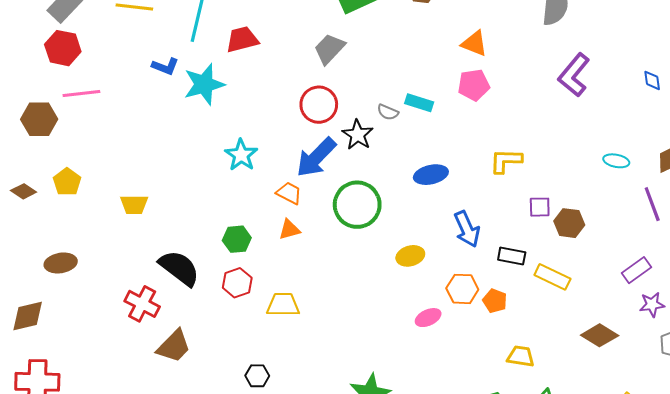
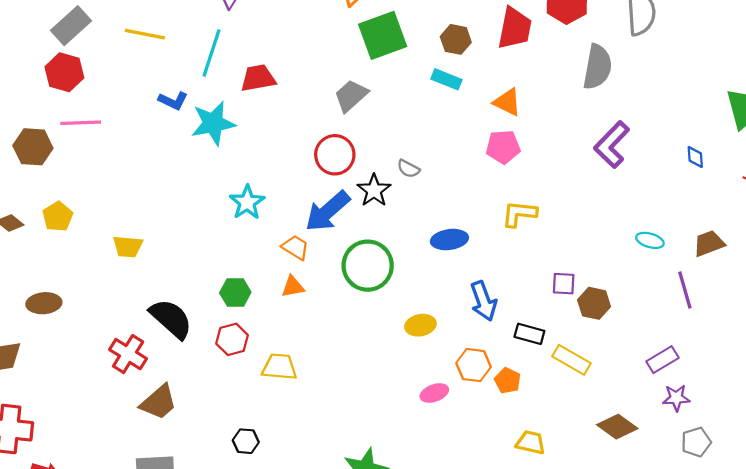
cyan rectangle: (419, 103) -> (446, 79), moved
yellow L-shape: (506, 161) -> (519, 214), moved

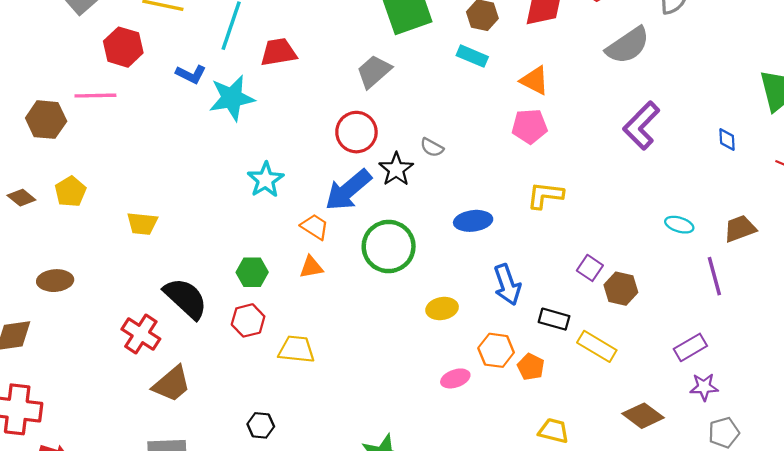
gray semicircle: (597, 67) -> (628, 45), turned 45
red hexagon: (64, 72) -> (123, 47), moved
purple square: (564, 284) -> (590, 268), turned 30

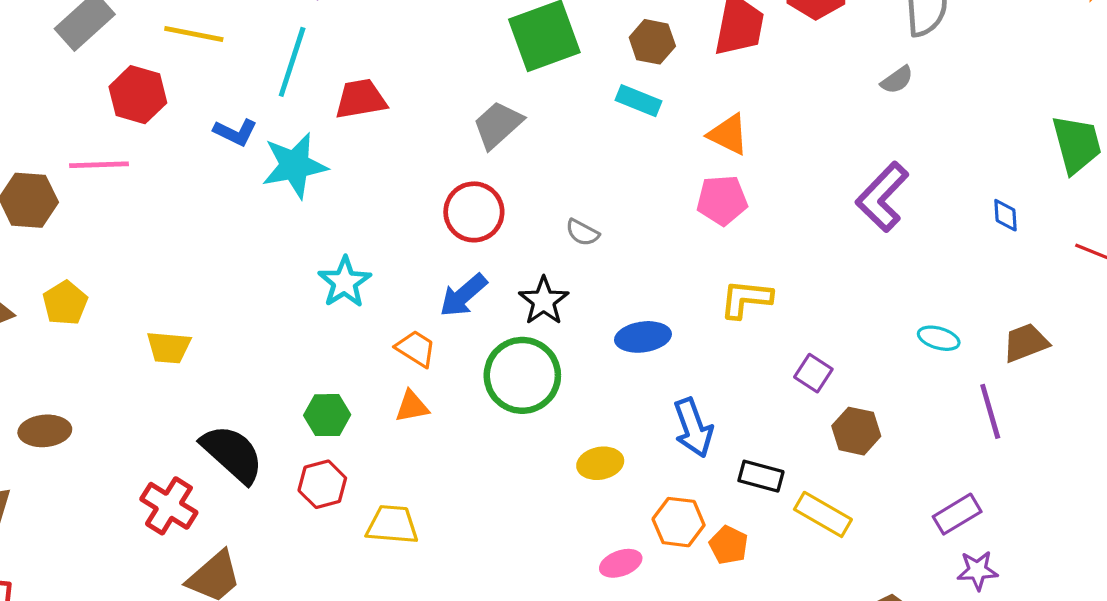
gray semicircle: (628, 45) -> (897, 80), moved, size x0.5
black star: (396, 169) -> (544, 301), moved
blue arrow: (348, 190) -> (463, 295), size x0.7
purple square: (590, 268) -> (813, 373), moved

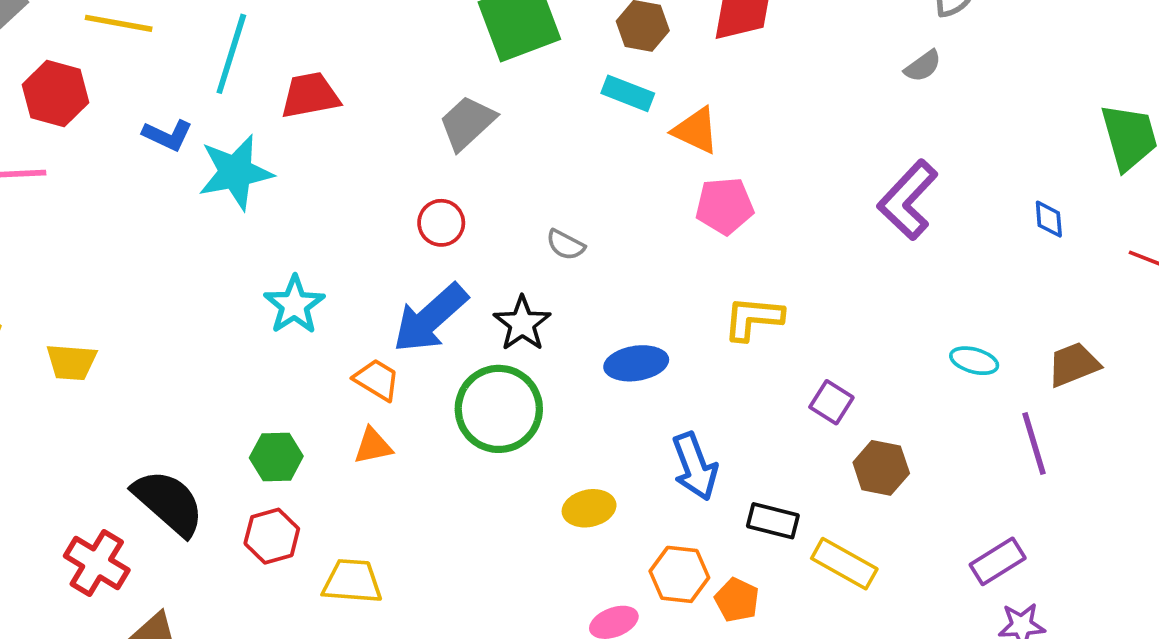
orange triangle: (728, 134) -> (696, 130), moved
red circle: (474, 212) -> (441, 223), size x0.7
blue arrow: (463, 295) -> (430, 318), size x1.4
yellow trapezoid: (169, 347) -> (71, 362), moved

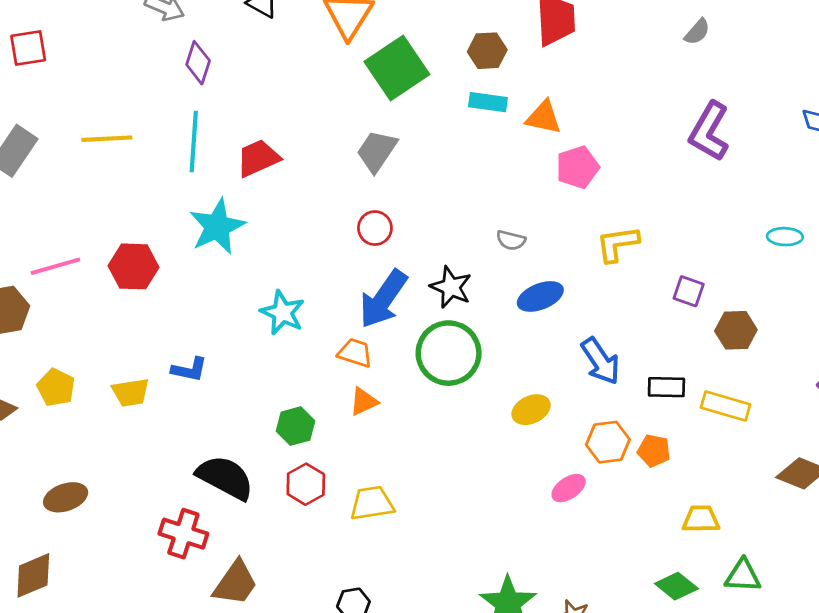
red hexagon: (55, 94) -> (134, 266), moved
blue L-shape: (168, 135) -> (189, 370), moved
gray semicircle: (565, 245) -> (511, 240), moved

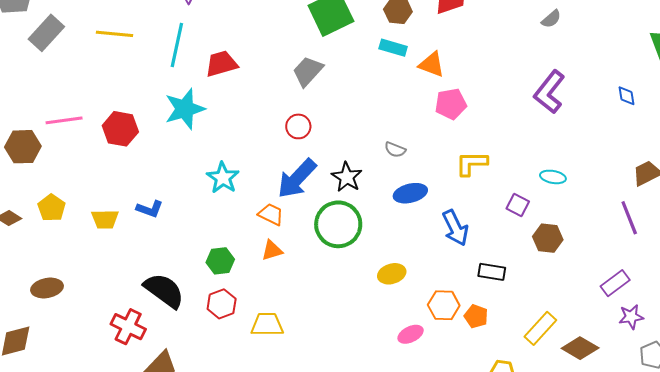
cyan ellipse: (785, 237) -> (553, 177), moved
blue arrow: (601, 361) -> (455, 228), moved
yellow rectangle: (726, 406) -> (540, 328), moved, turned -72

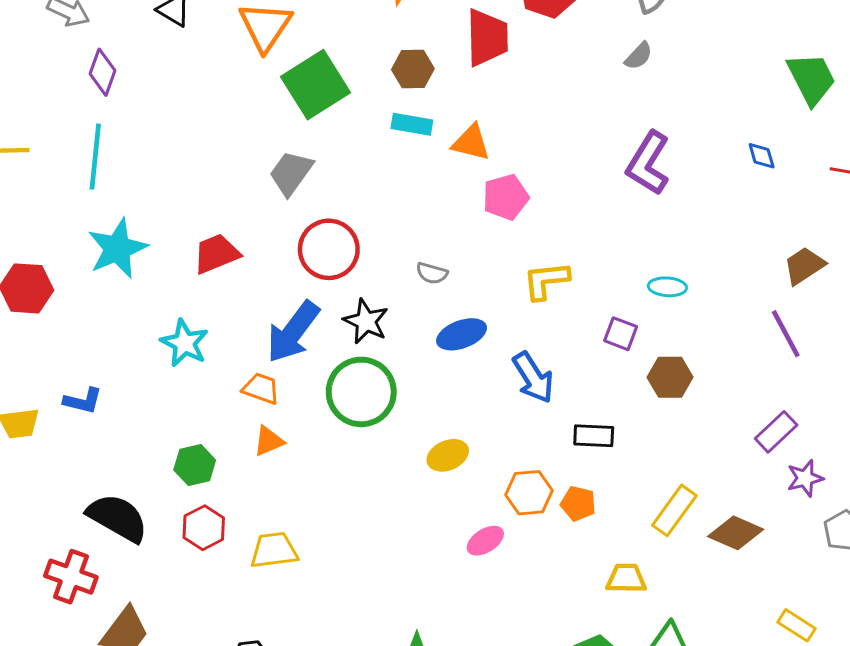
red trapezoid: (221, 64) -> (216, 254), moved
red circle: (298, 126) -> (329, 249), moved, size x1.6

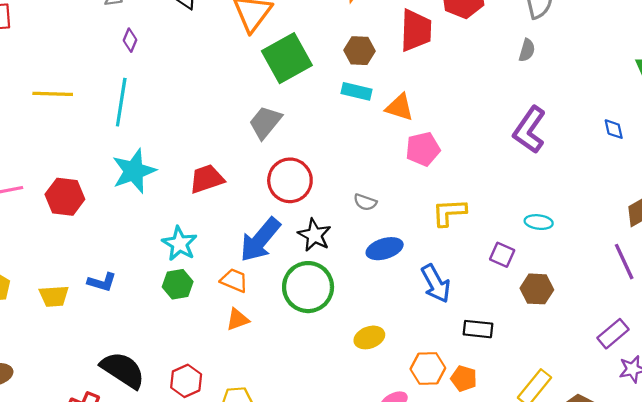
gray semicircle: (639, 56) -> (527, 50), turned -30
purple diamond: (102, 72) -> (130, 40), size x0.7
green hexagon: (195, 465) -> (178, 284), moved

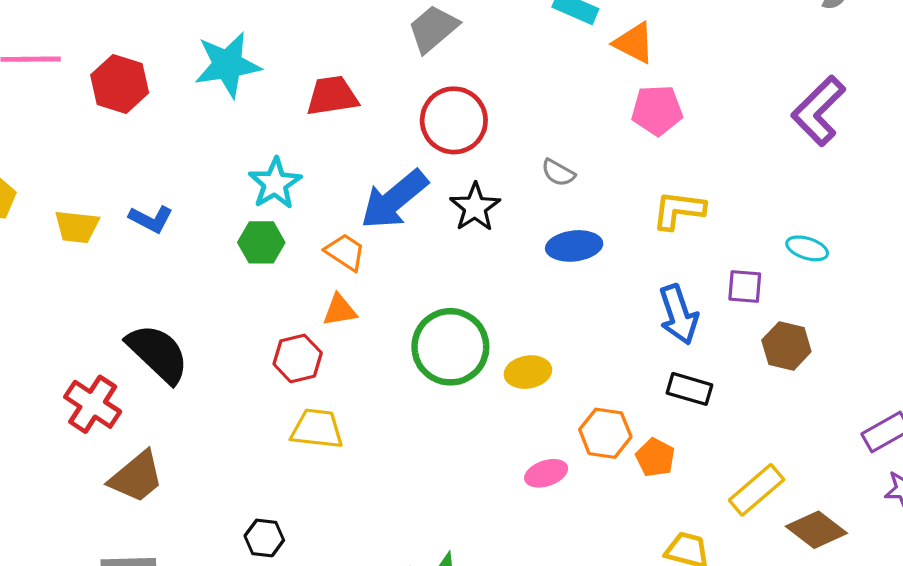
purple square: (502, 255) -> (745, 287), turned -30
blue arrow: (436, 284) -> (679, 315), moved
green circle: (308, 287) -> (450, 347), moved
red hexagon: (186, 381) -> (298, 358), moved

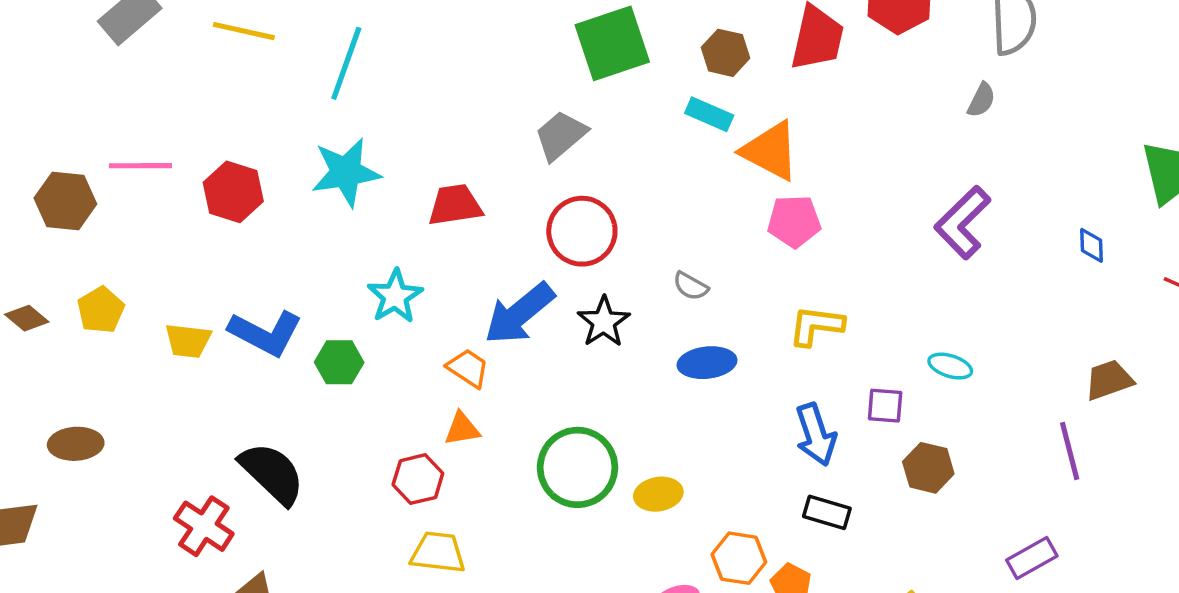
orange triangle: (634, 43) -> (770, 151), size x1.4
blue L-shape: (151, 219) -> (265, 333), size x1.6
green hexagon: (261, 242) -> (339, 362), moved

